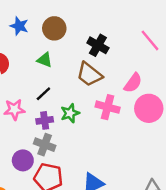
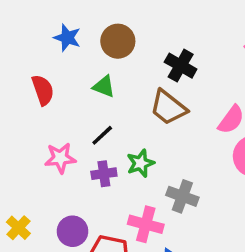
pink cross: (108, 107) -> (146, 224), moved
gray cross: (45, 145) -> (182, 196), moved

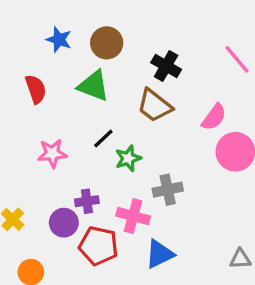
green triangle: (104, 87) -> (93, 86), size x1.5
black line: (102, 135) -> (103, 139), moved
purple cross: (104, 174) -> (87, 201), moved
gray cross: (182, 196) -> (168, 190), turned -32

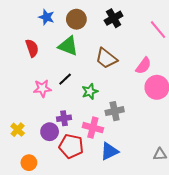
black cross: (166, 66) -> (114, 18), moved, turned 30
black line: (103, 139) -> (65, 79), moved

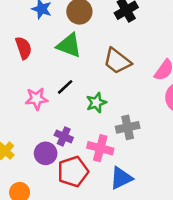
purple cross: (64, 118) -> (64, 136), turned 32
red pentagon: (71, 146) -> (73, 172), turned -30

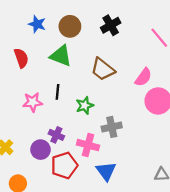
black line: (65, 87) -> (57, 92), turned -42
blue triangle: (121, 178) -> (106, 171), turned -40

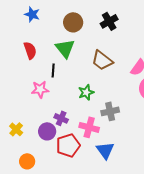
blue star: (37, 24) -> (32, 14), moved
green triangle: (61, 56) -> (65, 48), turned 30
black line: (57, 92) -> (53, 70), moved

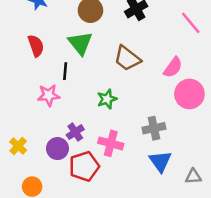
gray cross: (110, 111) -> (154, 128), moved
purple cross: (61, 118) -> (75, 132), turned 32
blue triangle: (105, 150) -> (160, 161), moved

